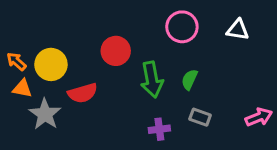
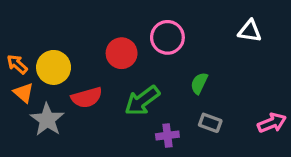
pink circle: (182, 27) -> (167, 37), moved
green arrow: (152, 80) -> (142, 101), moved, turned 64
orange triangle: (22, 89) -> (23, 93), turned 30

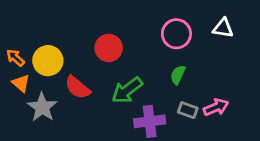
pink circle: (167, 37) -> (176, 34), moved
red semicircle: (87, 97) -> (78, 87), turned 56
pink arrow: (272, 123) -> (216, 107), moved
purple cross: (167, 135) -> (150, 121), size x1.5

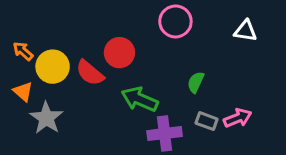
pink circle: (176, 34) -> (175, 21), moved
orange arrow: (15, 58) -> (23, 51), moved
red semicircle: (78, 87) -> (90, 73), moved
green arrow: (127, 90) -> (140, 99), turned 60

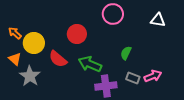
red semicircle: (90, 73) -> (58, 59), moved

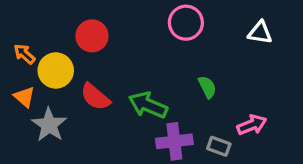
red circle: (77, 34) -> (92, 36), moved
green semicircle: (126, 53) -> (207, 87), turned 128
gray rectangle: (133, 78) -> (219, 146), moved

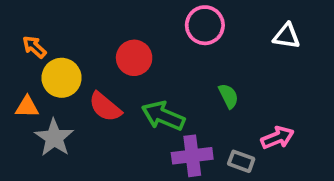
red circle: (92, 36) -> (134, 58), moved
orange arrow: (24, 54) -> (34, 47), moved
orange triangle: (24, 97) -> (27, 107), turned -40

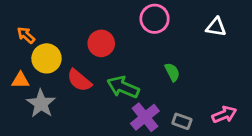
pink arrow: (277, 138) -> (224, 114), moved
purple cross: (192, 156) -> (145, 117), turned -32

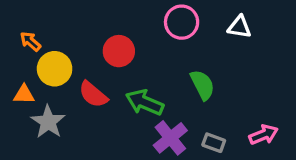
white triangle: (216, 27) -> (239, 27), moved
green semicircle: (172, 72) -> (202, 85), size x1.4

